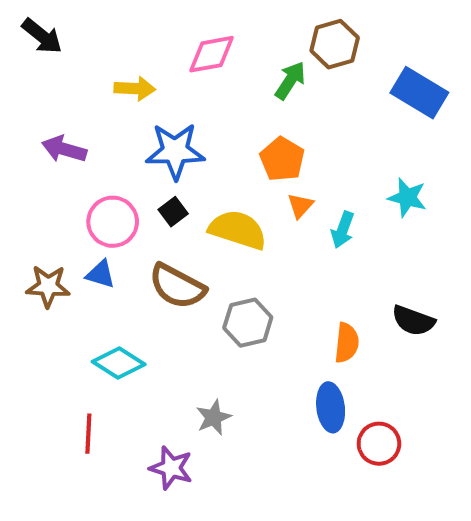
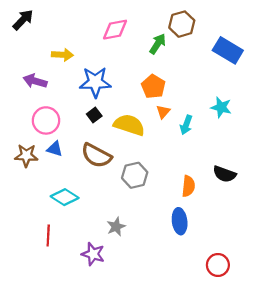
black arrow: (42, 36) -> (23, 20), turned -85
yellow arrow: (135, 89) -> (62, 55), moved
pink circle: (113, 222) -> (46, 120), moved
red circle: (379, 444) -> (218, 265), moved

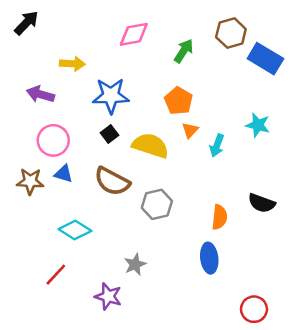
brown hexagon: (182, 24) -> (231, 33), moved
red line: (48, 235) -> (56, 275), turned 40

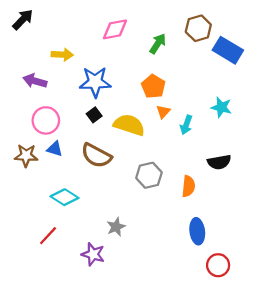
black semicircle: (262, 203) -> (219, 162), moved, turned -30
gray hexagon: (157, 204) -> (149, 175), moved
blue ellipse: (209, 258) -> (197, 231), moved

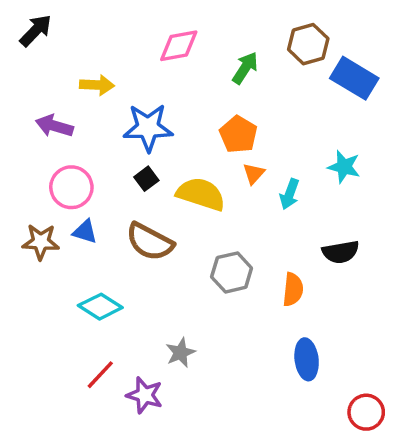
red line: (48, 236) -> (100, 375), moved
red circle: (218, 265) -> (366, 412), moved

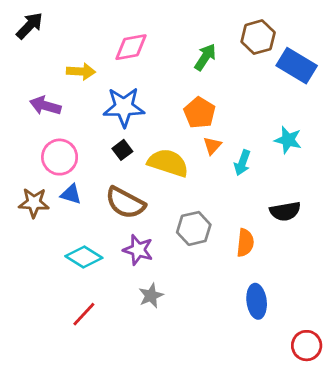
pink diamond: (179, 46) -> (131, 47), moved
purple star: (145, 395) -> (138, 250), moved

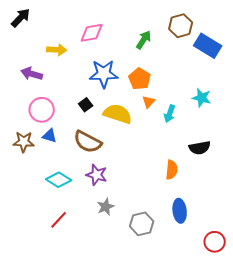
blue star: (124, 107) -> (104, 74), moved
gray hexagon: (194, 228) -> (142, 224), moved

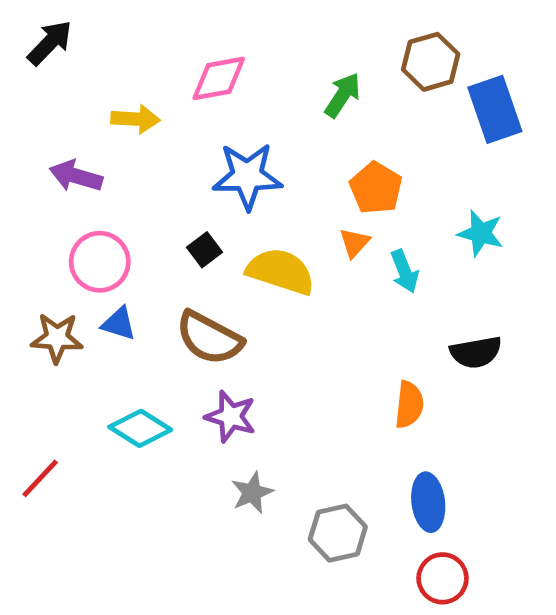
blue rectangle: (208, 46) -> (495, 109), turned 40
orange pentagon: (140, 79) -> (376, 188), moved
cyan arrow: (170, 114) -> (404, 271), turned -42
red line: (59, 220) -> (40, 478), moved
red circle: (215, 242) -> (443, 578), moved

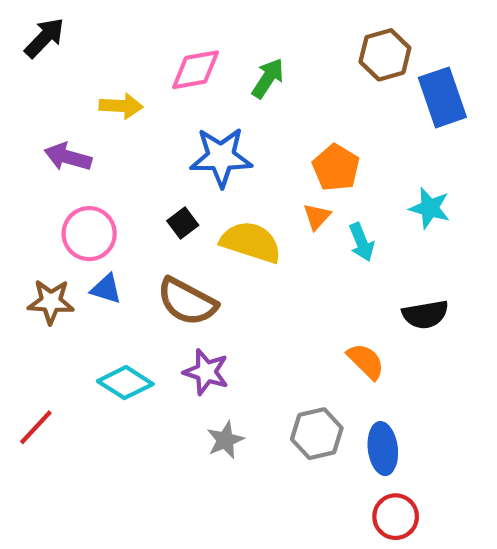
green arrow: (343, 95) -> (268, 78), moved
orange semicircle: (409, 405) -> (366, 361), turned -51
gray hexagon: (338, 533) -> (317, 434), moved

